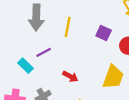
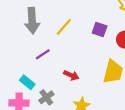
yellow line: (68, 27) -> (64, 27), turned 36
cyan rectangle: (25, 66) -> (27, 82), moved

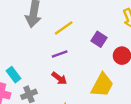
purple line: (43, 54) -> (60, 54), moved

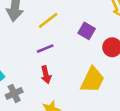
red arrow: (59, 78) -> (46, 75), turned 42

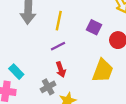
yellow line: (48, 20) -> (59, 21), turned -36
gray cross: (14, 93) -> (48, 87), moved

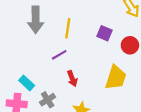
purple line: (58, 46) -> (59, 55), moved
gray cross: (48, 87) -> (48, 100), moved

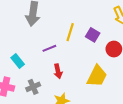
yellow line: (68, 28) -> (70, 32), moved
cyan rectangle: (27, 83) -> (18, 61), moved

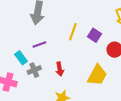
purple line: (49, 48) -> (39, 45), moved
gray cross: (33, 87) -> (34, 70), moved

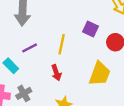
yellow line: (73, 32) -> (62, 44), moved
gray cross: (34, 70) -> (24, 93), moved

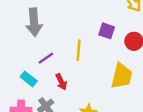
red arrow: (56, 73) -> (61, 82), moved

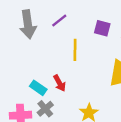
purple line: (46, 58) -> (59, 21), moved
cyan rectangle: (29, 79) -> (38, 88), moved

